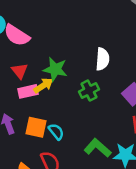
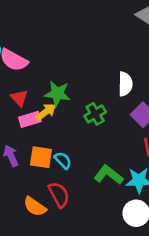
white semicircle: (103, 59) -> (125, 84), moved

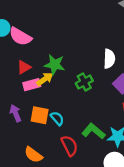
red triangle: (19, 98) -> (24, 67), turned 40
red semicircle: (59, 195) -> (69, 146), moved

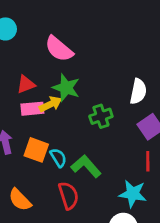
pink semicircle: (20, 37) -> (59, 49), moved
green L-shape: (93, 131) -> (86, 166), moved

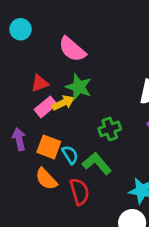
pink rectangle: (32, 109) -> (46, 107), turned -35
green cross: (101, 116) -> (110, 129), moved
orange semicircle: (20, 200) -> (46, 179), moved

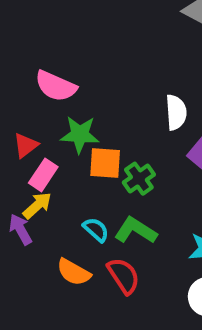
yellow arrow: (63, 103) -> (37, 205), moved
orange square: (49, 147) -> (105, 163), moved

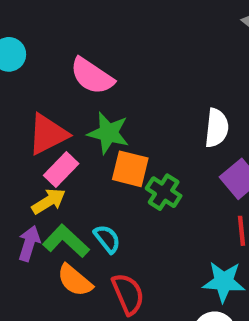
red triangle: (26, 145) -> (48, 134), size x1.5
green cross: (139, 179) -> (164, 192), turned -32
purple arrow: (21, 229) -> (29, 243), moved, turned 36
green L-shape: (136, 230) -> (66, 241), moved

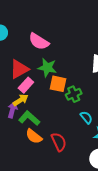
green cross: (164, 192) -> (74, 94), turned 35
cyan semicircle: (107, 239) -> (86, 117), moved
purple arrow: (29, 243) -> (12, 110), moved

